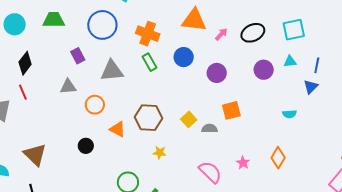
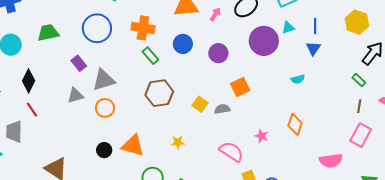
purple circle: (264, 70) -> (264, 41), size x1.5
gray triangle: (112, 71) -> (104, 80), moved
brown hexagon: (149, 118) -> (159, 93), moved
orange triangle: (118, 129) -> (133, 146), moved, size x1.4

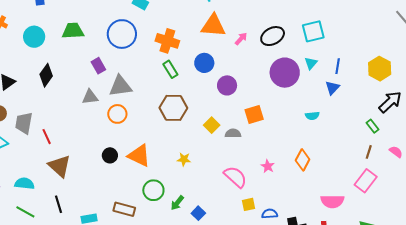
cyan triangle: (288, 28) -> (311, 63), turned -40
purple circle: (218, 53) -> (227, 85), moved
red line: (32, 110) -> (47, 137), moved

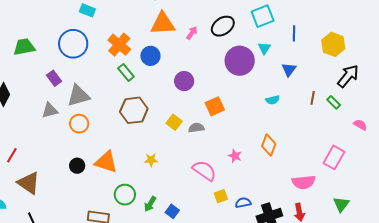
orange cross: (167, 41) -> (119, 45), turned 30
blue circle: (204, 63) -> (150, 56), moved
blue line: (338, 66) -> (294, 33), moved
red line: (47, 137) -> (12, 155), turned 63
brown line: (369, 152) -> (313, 98), moved

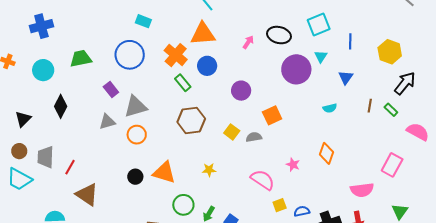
orange triangle: (163, 24) -> (203, 34), moved
black ellipse: (223, 26) -> (279, 35), turned 50
pink semicircle: (360, 125) -> (418, 132), size x1.6

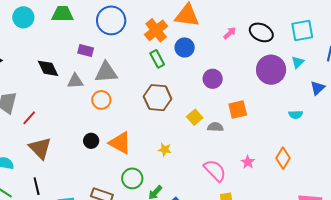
purple rectangle: (111, 90) -> (86, 51), turned -49
black diamond: (61, 106) -> (48, 68), moved, turned -65

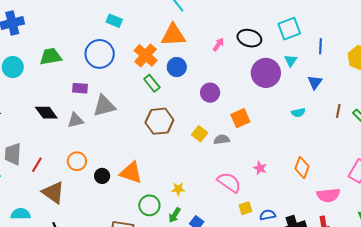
orange circle: (101, 100) -> (77, 161), moved
yellow star: (165, 150) -> (178, 189), moved
orange diamond: (283, 158) -> (302, 167), moved

